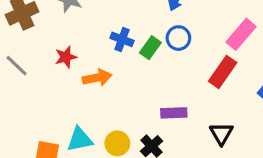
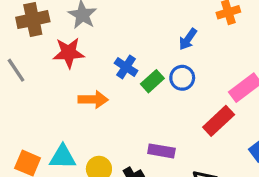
red star: (66, 57) -> (69, 53), moved, size x1.4

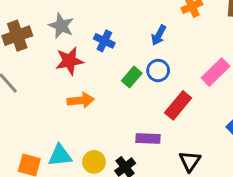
red star: (69, 53) -> (69, 61), moved
blue cross: (126, 67) -> (104, 41), moved
red rectangle: (219, 121) -> (178, 105), moved

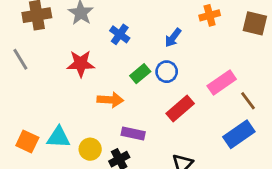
red star: (69, 61) -> (81, 64), moved
orange arrow: (81, 100) -> (110, 100), moved
purple rectangle: (148, 139) -> (133, 134), moved

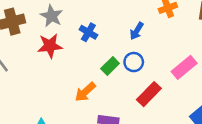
red star: (81, 64) -> (50, 46), moved
orange arrow: (110, 100) -> (85, 92), turned 140

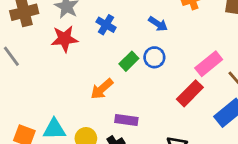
blue arrow: (137, 31) -> (158, 24), turned -90
red rectangle: (149, 94) -> (190, 93), moved

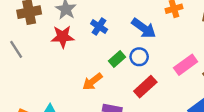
blue arrow: (158, 24) -> (144, 28), size x1.5
red rectangle: (190, 93) -> (145, 87), moved

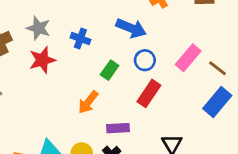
blue circle: (139, 57) -> (145, 60), moved

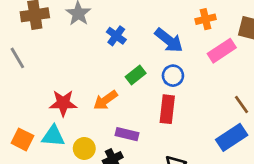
pink rectangle: (188, 58) -> (222, 51), moved
red star: (42, 60) -> (63, 103), moved
red rectangle: (149, 93) -> (167, 109), turned -44

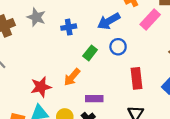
blue cross: (116, 36) -> (69, 27), turned -32
blue arrow: (169, 40) -> (109, 21), turned 125
red rectangle: (167, 109) -> (137, 78), moved

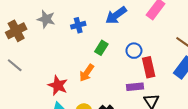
blue circle: (118, 47) -> (134, 51), moved
red star: (41, 87) -> (58, 85), turned -30
purple rectangle: (94, 99) -> (135, 87), moved

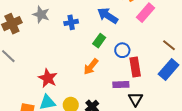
blue arrow: (116, 15) -> (108, 16), turned 65
green rectangle: (101, 48) -> (99, 41), moved
orange arrow: (87, 73) -> (91, 67), moved

